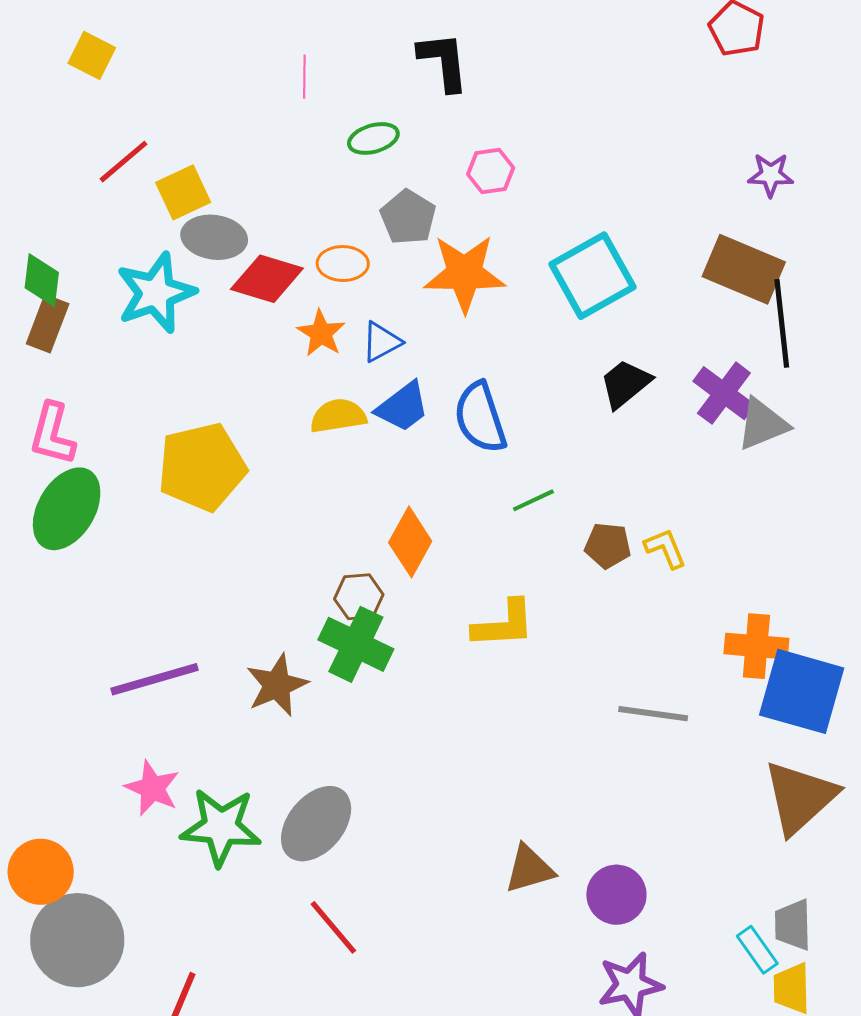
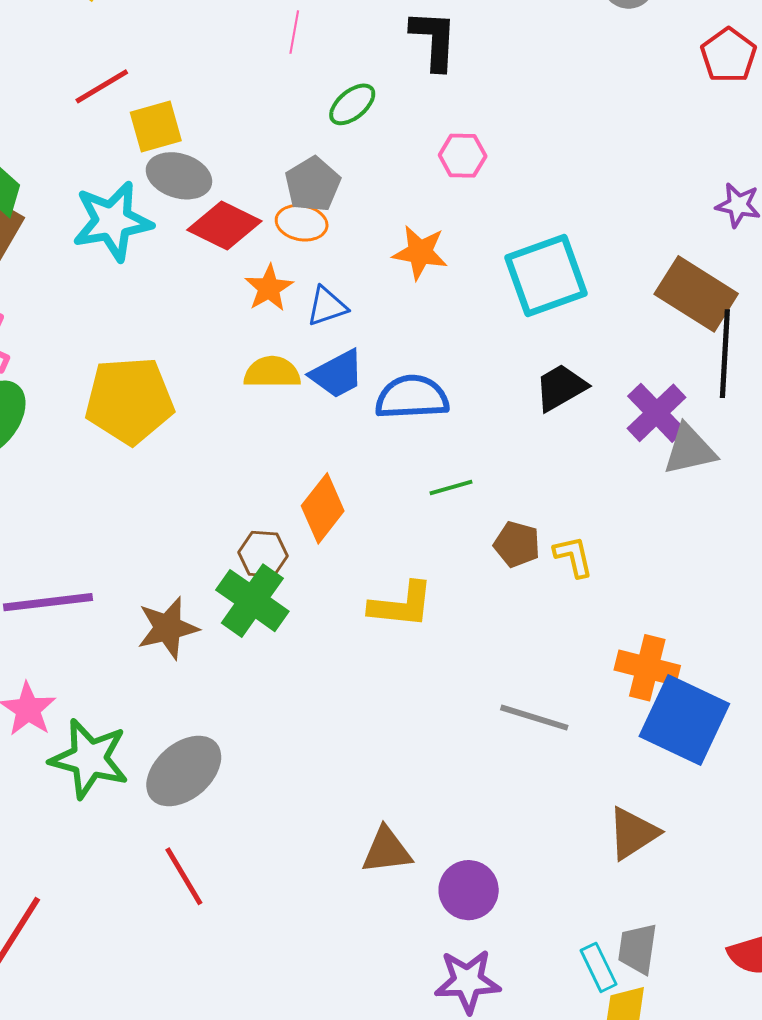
green ellipse: (373, 138) -> (352, 104), turned -33
gray pentagon: (408, 217) -> (313, 184), moved
orange star: (465, 273) -> (420, 252), size x0.7
blue semicircle: (480, 418) -> (412, 397), turned 96
brown triangle: (800, 797) -> (633, 833), moved, size x0.7

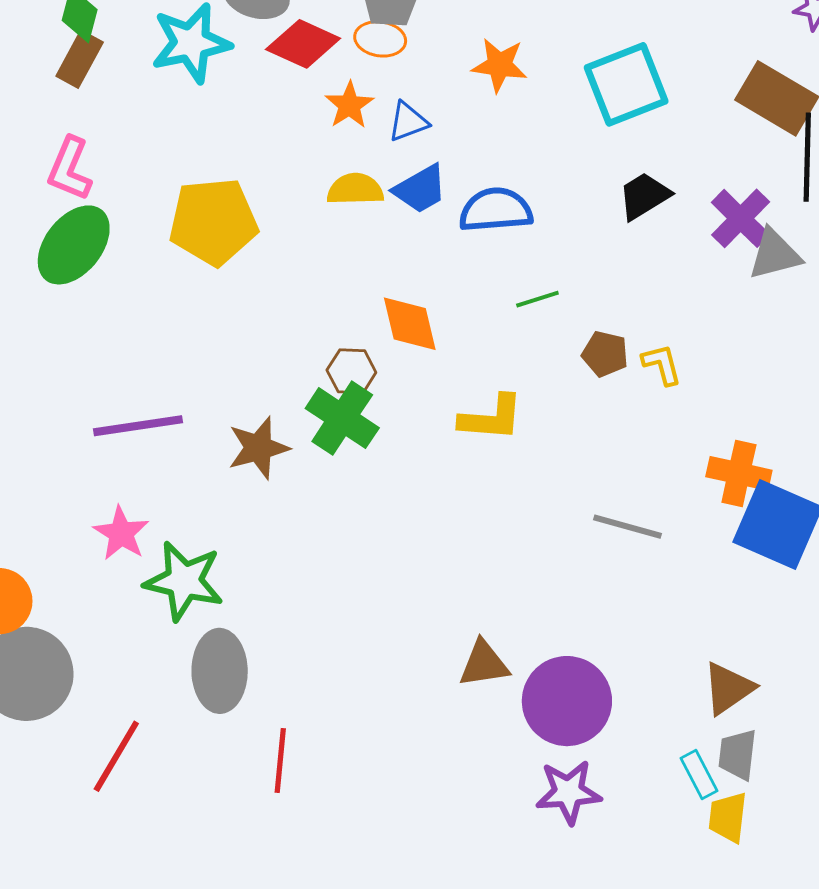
orange diamond: (323, 508) -> (410, 324), turned -50
gray ellipse: (184, 771) -> (220, 671), moved, turned -48
brown triangle: (633, 833) -> (728, 688), moved
red line: (184, 876) -> (280, 761), moved, turned 38
purple circle: (469, 890) -> (567, 701), size x1.5

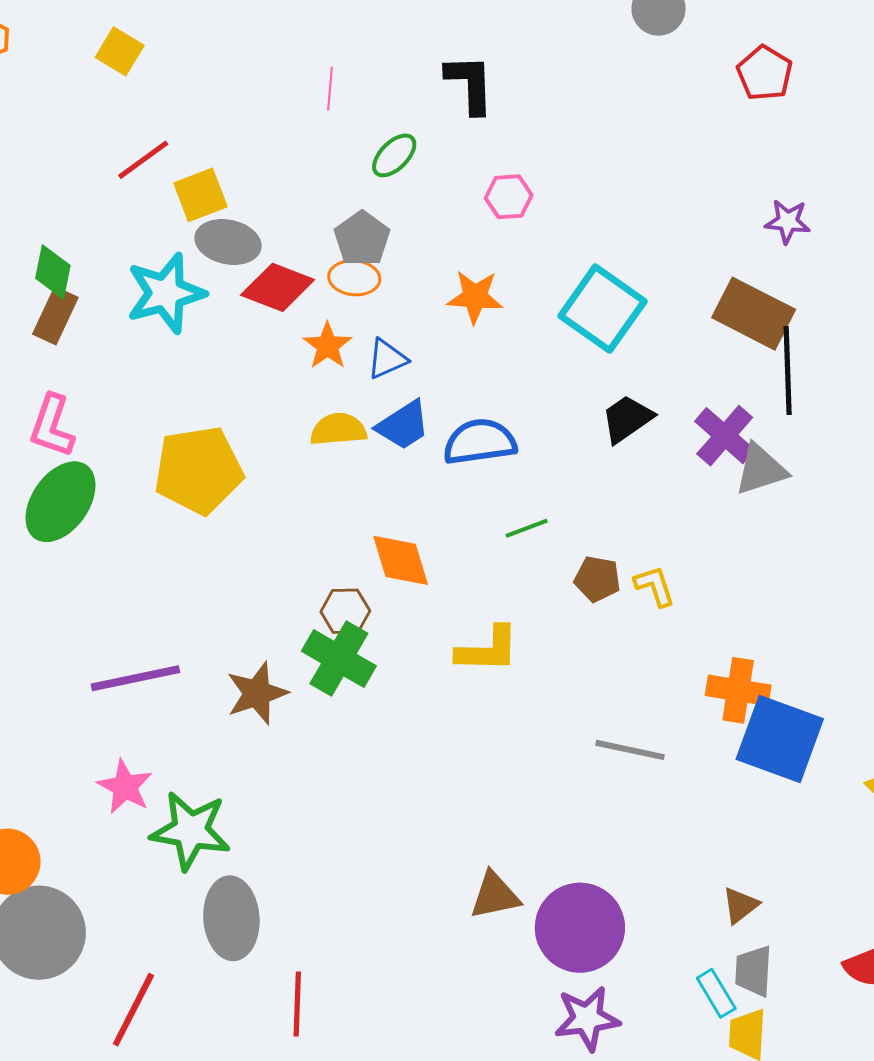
cyan square: (626, 84) -> (602, 309), turned -30
brown triangle: (728, 688) -> (740, 905), size x0.7

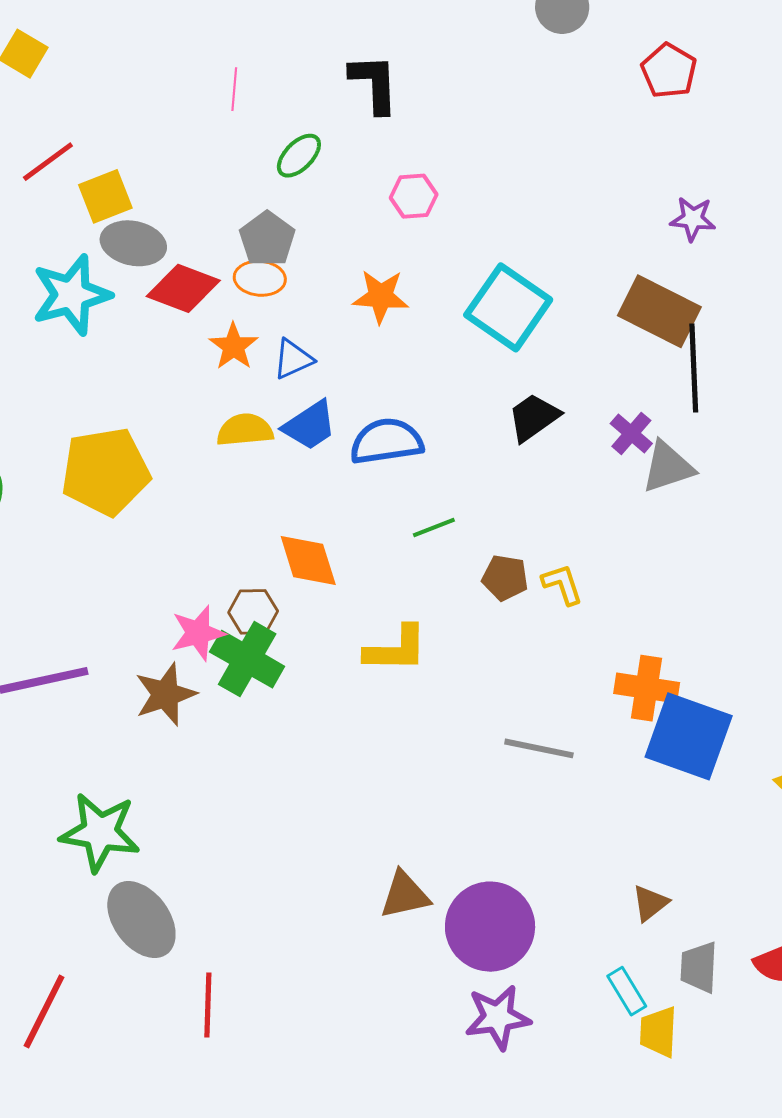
purple cross: (725, 436) -> (631, 433), size x0.7
pink star: (125, 787) -> (198, 633), moved, turned 30
gray ellipse: (231, 918) -> (141, 920), turned -32
gray trapezoid: (753, 971) -> (699, 967), moved

